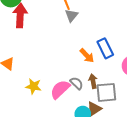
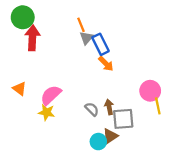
blue rectangle: (105, 48) -> (100, 44), moved
orange arrow: (87, 56) -> (106, 64), moved
pink semicircle: (60, 89) -> (51, 95), moved

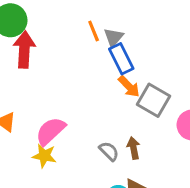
gray triangle: (86, 38) -> (114, 37), moved
gray square: (123, 119) -> (154, 100), moved, turned 35

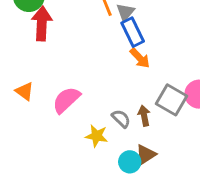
gray square: (154, 100) -> (172, 100), moved
yellow star: (44, 156) -> (97, 136), moved

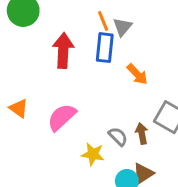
red arrow: (42, 23) -> (63, 51), moved
blue rectangle: (133, 32) -> (105, 48), moved, turned 32

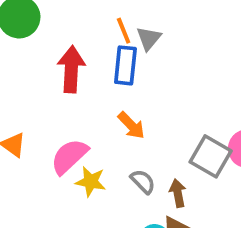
orange arrow: (137, 74) -> (131, 125), moved
brown arrow: (142, 133) -> (178, 193), moved
yellow star: (93, 154) -> (91, 182), moved

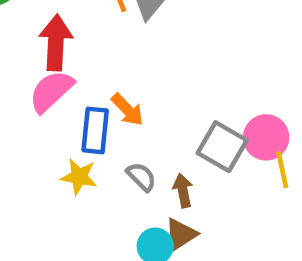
blue rectangle: (125, 65) -> (95, 130), moved
pink semicircle: (69, 156) -> (51, 91), moved

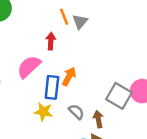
red arrow: (56, 43) -> (51, 41), moved, size x0.6
orange arrow: (127, 110) -> (69, 76), turned -108

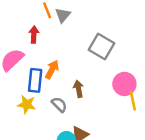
gray square: (119, 96) -> (101, 47), moved
brown arrow: (98, 119) -> (79, 89), moved

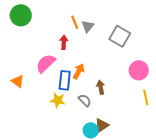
gray square: (101, 47) -> (120, 36), moved
pink circle: (124, 84) -> (139, 70), moved

